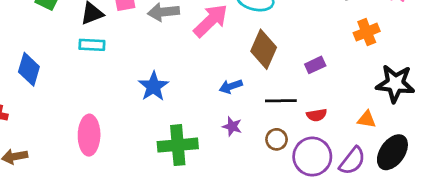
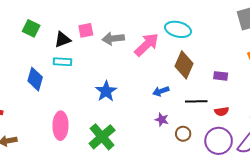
purple rectangle: (315, 65) -> (221, 76), turned 32
blue diamond: (29, 69) -> (35, 79), moved
brown circle: (277, 139) -> (183, 134), moved
green cross: (178, 145) -> (102, 137), moved, turned -36

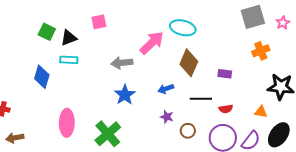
green square: (31, 28) -> (47, 32), moved
pink square: (86, 30) -> (99, 22), moved
gray arrow: (113, 39) -> (122, 63), moved
blue star: (106, 91) -> (125, 95), moved

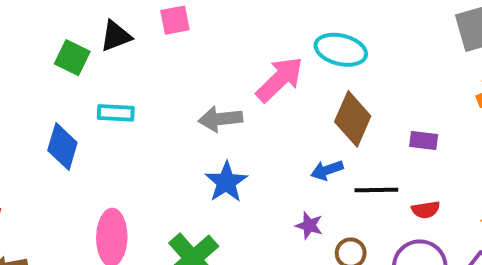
pink square: (99, 22) -> (175, 20), moved
black triangle: (69, 38) -> (116, 36), moved
blue arrow: (166, 89) -> (327, 170), moved

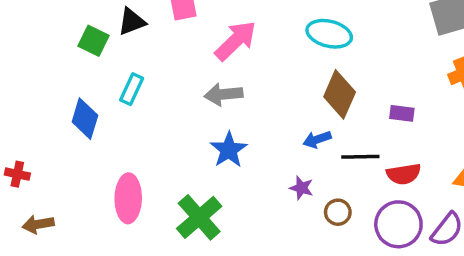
pink arrow: (280, 79) -> (236, 41), moved
cyan rectangle: (116, 113) -> (132, 89), turned -68
red semicircle: (426, 210) -> (404, 174), size x1.4

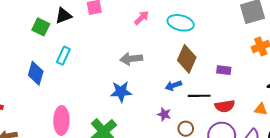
pink arrow: (236, 41) -> (142, 18), moved, size x0.6
gray arrow: (223, 94) -> (131, 59), moved
blue star: (229, 150) -> (121, 92), turned 30

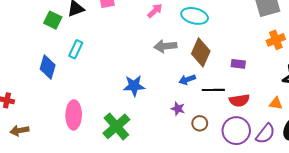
gray arrow: (131, 59) -> (165, 46), moved

